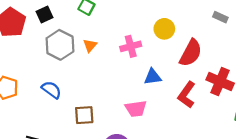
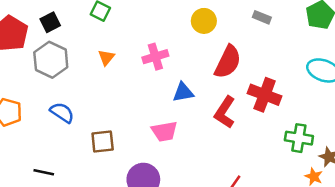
yellow circle: (164, 29) -> (204, 21), moved
gray hexagon: (60, 45) -> (51, 60), moved

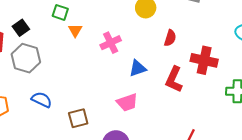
orange triangle: (106, 57) -> (75, 30), moved
red semicircle: (228, 62) -> (170, 38), size x0.6

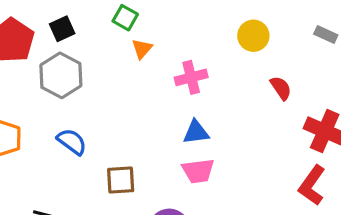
red semicircle: (170, 38) -> (281, 88), turned -63
blue triangle: (138, 68) -> (196, 132), moved
red L-shape: (174, 79) -> (312, 185), moved

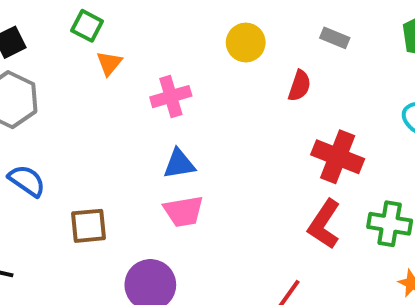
red semicircle: (281, 88) -> (299, 86), moved, turned 55

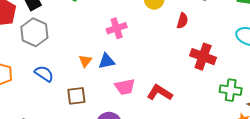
orange triangle: (109, 63) -> (85, 61), moved
blue triangle: (179, 164) -> (107, 61), moved
red L-shape: (324, 224) -> (160, 93), moved, turned 90

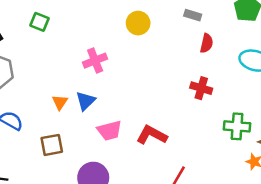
red semicircle: (182, 21) -> (207, 43), moved
red cross: (203, 57) -> (201, 88), size x0.7
blue triangle: (107, 61) -> (86, 101), turned -30

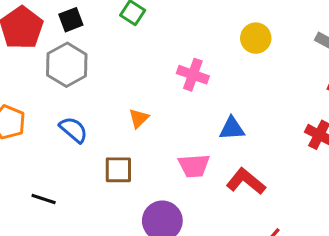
pink cross: (95, 61) -> (193, 75), turned 30
blue triangle: (86, 101) -> (232, 128), moved, turned 30

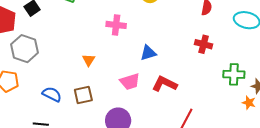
gray hexagon: (67, 65) -> (24, 49), moved
blue semicircle: (73, 130) -> (52, 94), moved

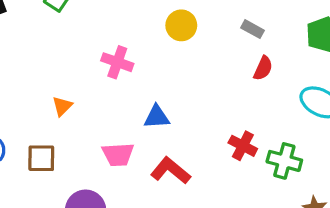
red cross: (204, 44) -> (243, 146), moved
green cross: (234, 74) -> (284, 161), moved

